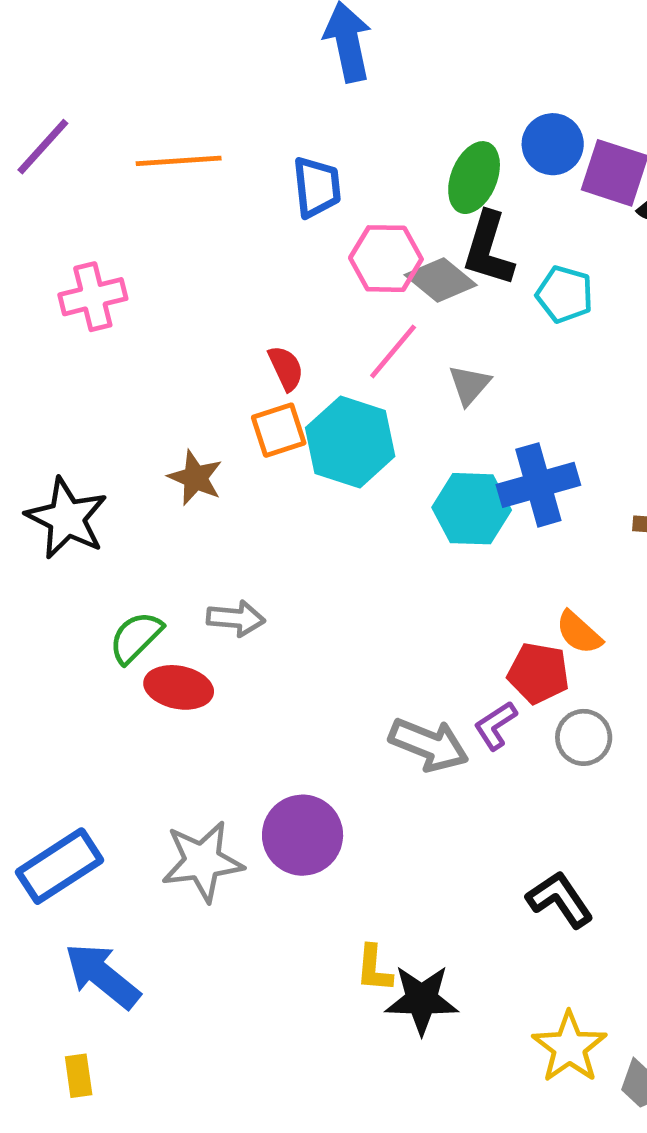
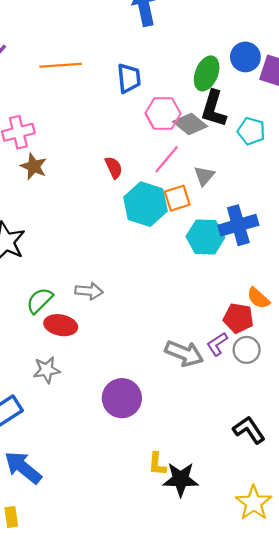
orange square: (279, 430) -> (177, 198), moved
brown star: (195, 478) -> (34, 166), moved
gray circle: (584, 737) -> (247, 350), moved
gray star: (202, 861) -> (47, 370), moved, size x0.7

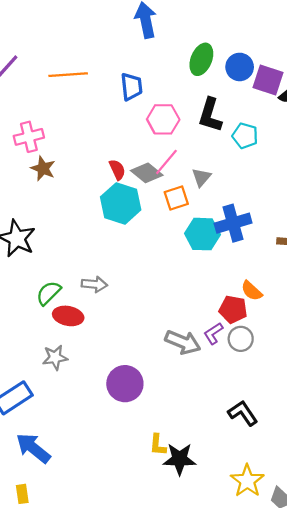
green ellipse: (207, 73) -> (201, 59), moved
gray diamond: (190, 124) -> (147, 173), moved
cyan hexagon: (145, 204) -> (121, 203), moved

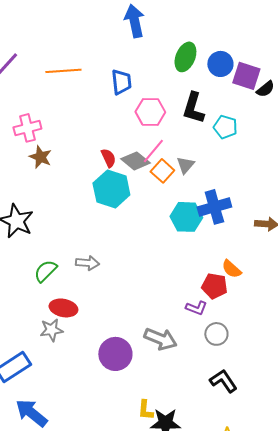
orange square: (176, 198) -> (162, 171), moved, turned -30
red ellipse: (68, 316) -> (63, 308), moved
purple L-shape: (213, 333) -> (196, 308), turned -125
gray circle: (241, 339) -> (216, 334), moved
gray arrow: (183, 342) -> (160, 339), moved

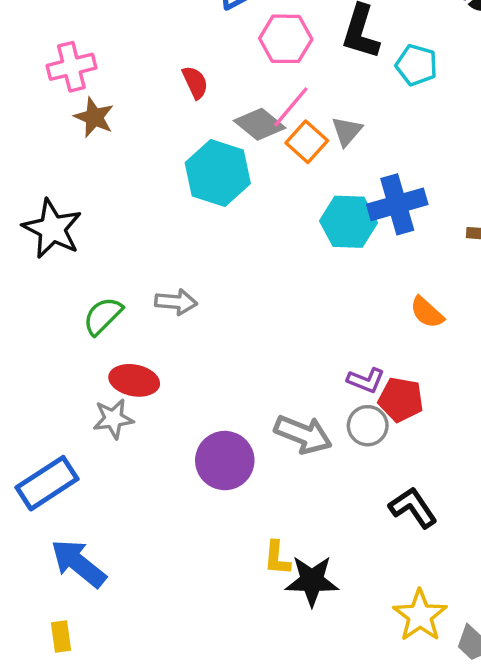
red semicircle: (108, 158) -> (195, 82), moved
red pentagon: (214, 286) -> (401, 400), moved
gray circle: (216, 334) -> (368, 426), moved

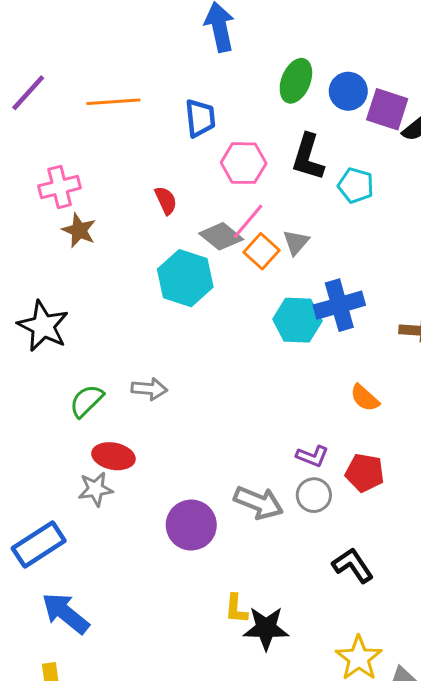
red pentagon: (401, 400) -> (365, 473), moved

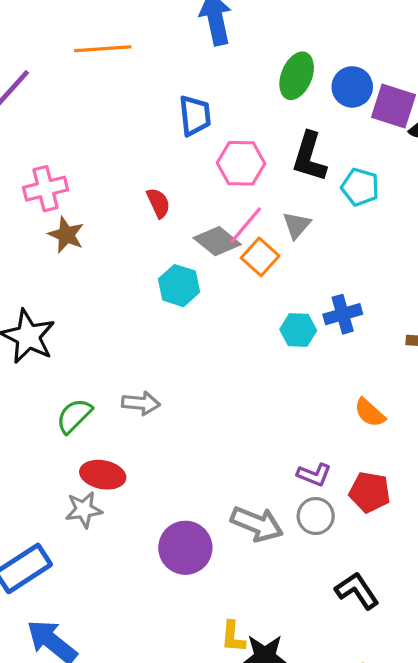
orange line: (113, 102) -> (103, 49), moved
gray triangle: (296, 242) -> (297, 225), moved
cyan hexagon: (185, 278) -> (179, 286), size x0.7
blue cross: (339, 305) -> (343, 314), size x0.7
cyan hexagon: (297, 320) -> (298, 330), size x0.7

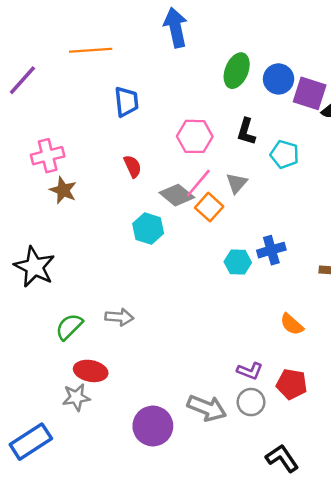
blue trapezoid: (195, 116) -> (127, 102), moved
black L-shape: (309, 157) -> (246, 132), size x0.7

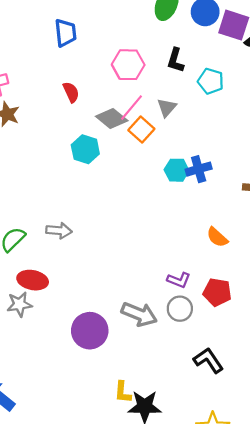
cyan hexagon: (238, 262) -> (177, 170), moved

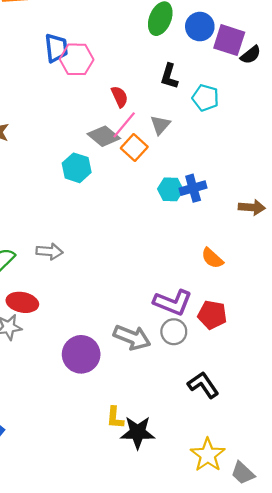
pink hexagon: (128, 65) -> (77, 59), moved
red semicircle: (71, 92) -> (120, 97), moved
purple L-shape: (179, 280) -> (173, 302), size x1.6

